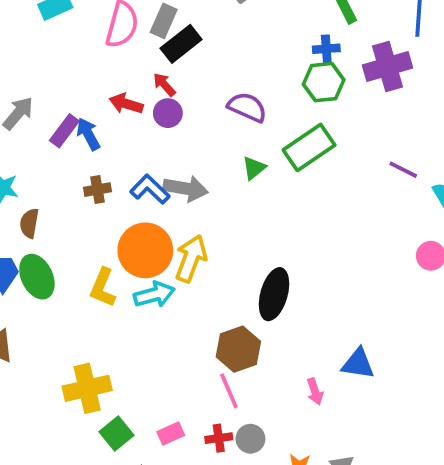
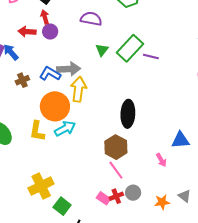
red arrow: (164, 85) -> (45, 17), turned 40
green rectangle: (309, 147) -> (130, 48), moved
purple line: (403, 170) -> (151, 56), moved
yellow arrow: (191, 258) -> (78, 89), moved
pink rectangle: (171, 433) -> (103, 198), moved, turned 72

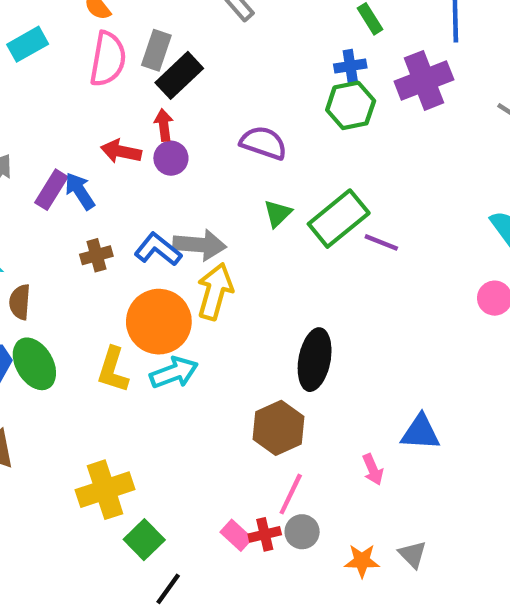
pink line: (116, 170) -> (291, 494), moved, turned 54

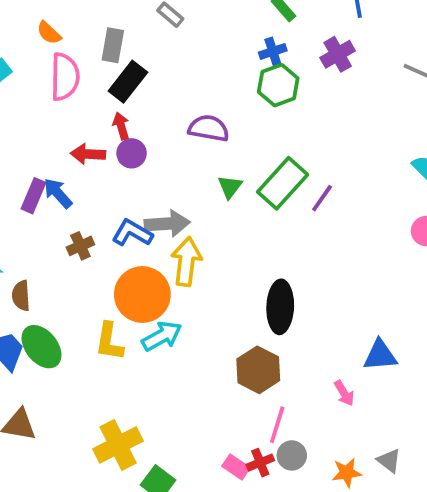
gray rectangle: (156, 50) -> (113, 45), moved
purple cross: (424, 80) -> (338, 54), size x0.7
purple line: (381, 242) -> (322, 198), turned -68

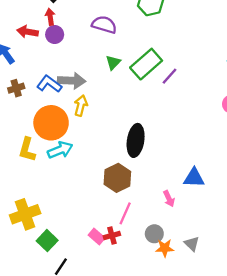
yellow arrow: (186, 261) -> (81, 106), size x0.7
gray circle: (292, 455) -> (154, 234), moved

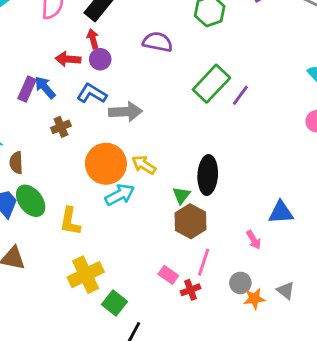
green triangle: (113, 62) -> (181, 195), moved
blue L-shape: (49, 84) -> (92, 94), moved
yellow arrow: (81, 106) -> (144, 165), moved, turned -66
yellow L-shape: (27, 150) -> (70, 221), moved
pink rectangle: (97, 236) -> (168, 275), moved

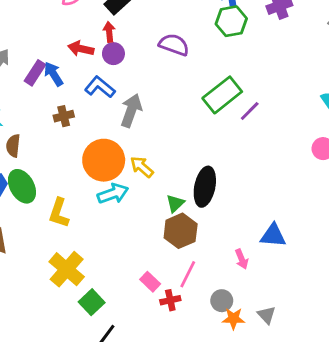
gray arrow: (125, 112) -> (131, 110), turned -76
yellow cross: (86, 275) -> (67, 269), turned -32

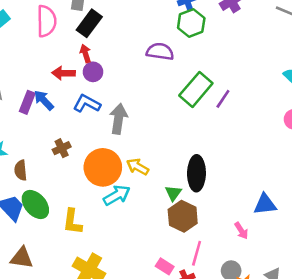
purple semicircle: (174, 45) -> (160, 52), moved
brown cross: (64, 116) -> (62, 148), moved

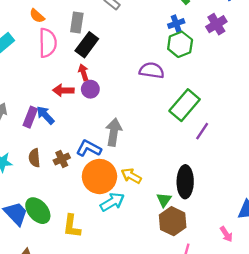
purple line: (223, 99) -> (202, 131), moved
blue L-shape: (87, 104) -> (89, 148), moved
brown semicircle: (21, 170) -> (34, 158), moved

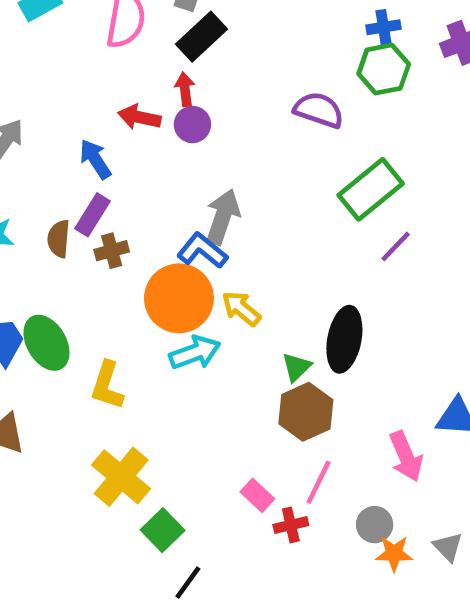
purple rectangle: (30, 117) -> (92, 215), moved
blue L-shape: (89, 148) -> (202, 251), moved
pink arrow: (226, 234) -> (406, 456), size x1.5

